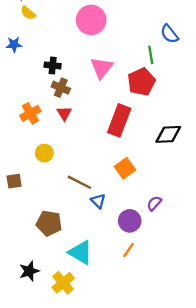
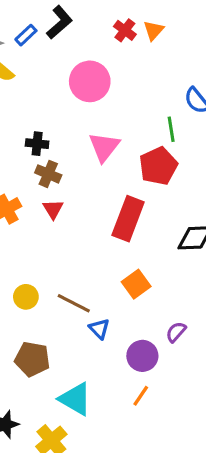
yellow circle: (44, 153) -> (26, 297), moved

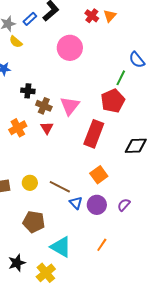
green line: (171, 129) -> (121, 78), turned 35
black cross: (37, 144) -> (28, 91), moved
pink triangle: (104, 147) -> (70, 106), moved
purple circle: (142, 356) -> (97, 205), moved

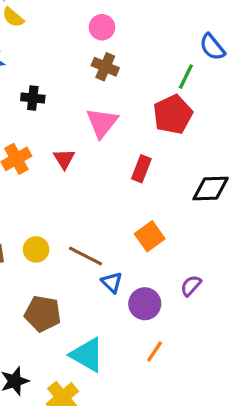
pink circle: (70, 48) -> (102, 27), size x0.6
brown cross: (44, 106) -> (105, 67), moved
red rectangle: (94, 134) -> (141, 169), size x0.6
purple circle: (97, 205) -> (145, 304), moved

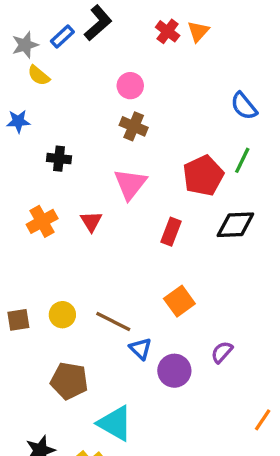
green line: (186, 77) -> (242, 160), moved
black diamond: (211, 189) -> (235, 225), moved
orange line: (155, 351) -> (263, 420), moved

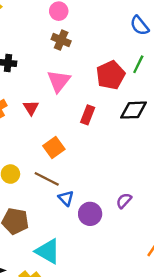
orange square: (179, 301) -> (54, 147), moved

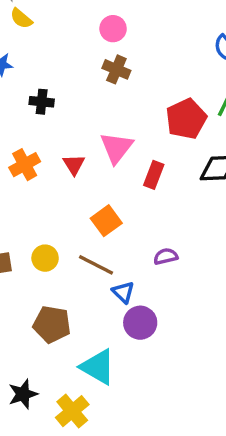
pink triangle: (59, 81) -> (116, 148), moved
purple semicircle: (124, 201) -> (166, 256), moved, turned 35
purple circle: (90, 214) -> (140, 323), moved

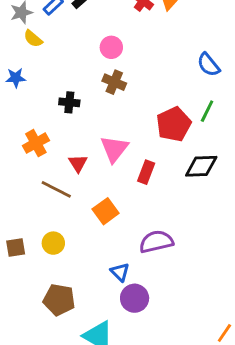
black cross: (42, 102) -> (69, 102), moved
orange cross: (25, 165) -> (36, 143), moved
purple semicircle: (166, 256) -> (156, 242), size x1.6
brown line: (96, 265) -> (56, 189), moved

